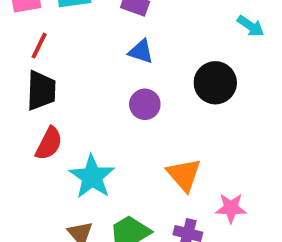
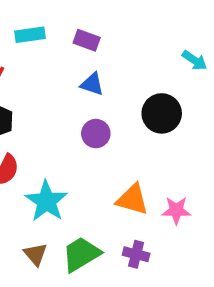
orange triangle: (184, 175) -> (132, 199), turned -33
pink star: (231, 208) -> (176, 210), moved

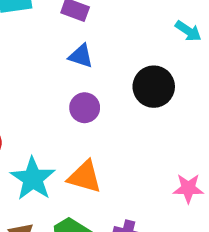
orange triangle: (132, 199) -> (85, 177), moved
pink star: (176, 210) -> (188, 188), moved

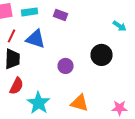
blue triangle: (81, 56) -> (36, 39), moved, size x1.5
orange triangle: (85, 177) -> (80, 103), moved

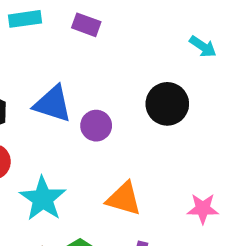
blue triangle: (36, 39) -> (53, 104), moved

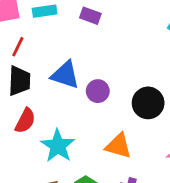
black circle: (167, 104) -> (148, 103), moved

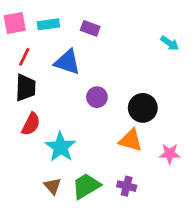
blue triangle: (65, 75) -> (67, 62), moved
orange triangle: (118, 146) -> (131, 140), moved

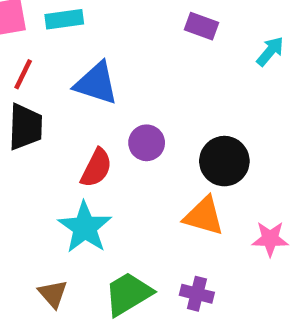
purple rectangle: (90, 28) -> (202, 26), moved
cyan arrow: (170, 43) -> (270, 51), turned -84
red semicircle: (31, 124) -> (96, 168), moved
brown triangle: (52, 186) -> (53, 294), moved

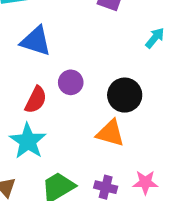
cyan arrow: (270, 51) -> (155, 38), moved
pink star: (270, 239) -> (145, 182), moved

